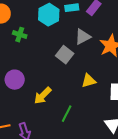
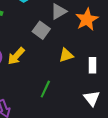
yellow arrow: (43, 96) -> (16, 56), moved

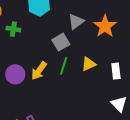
gray square: (41, 30) -> (61, 42), turned 30
green line: (45, 89) -> (64, 66), moved

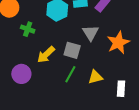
gray triangle: (76, 22) -> (91, 33), turned -36
gray square: (61, 42) -> (72, 50), turned 36
yellow arrow: (39, 71) -> (46, 55), moved

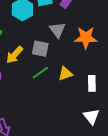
orange star: (118, 43) -> (86, 38), turned 30
green line: (70, 74) -> (40, 73), turned 30

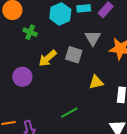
green line: (40, 73) -> (69, 113), moved

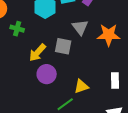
purple circle: (22, 77) -> (47, 74), moved
yellow triangle: (96, 82) -> (81, 86), moved

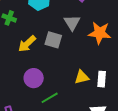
purple circle: (47, 74) -> (34, 78), moved
yellow triangle: (81, 86) -> (82, 77), moved

